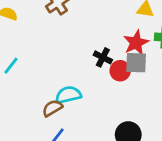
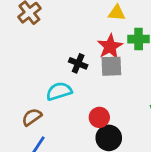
red circle: (120, 71) -> (99, 117), moved
cyan semicircle: (68, 95) -> (59, 91), moved

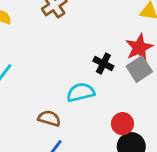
gray square: (111, 66) -> (139, 69), turned -35
brown semicircle: (32, 117) -> (49, 118), turned 48

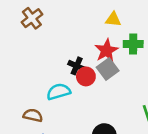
red circle: (122, 124) -> (86, 76), moved

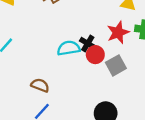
gray square: (108, 69) -> (116, 65), moved
cyan semicircle: (59, 92) -> (69, 48), moved

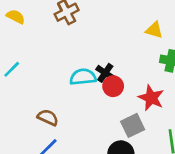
red star: (118, 32) -> (151, 98), moved, turned -30
gray square: (116, 65) -> (133, 125), moved

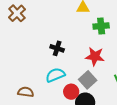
cyan semicircle: (83, 77) -> (55, 75), moved
red circle: (113, 86) -> (71, 92), moved

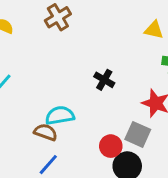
cyan semicircle: (55, 75) -> (60, 115), moved
gray square: (88, 80) -> (138, 134), turned -36

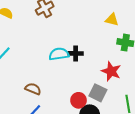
black cross: (104, 80) -> (76, 53), turned -32
cyan semicircle: (60, 115) -> (59, 54), moved

